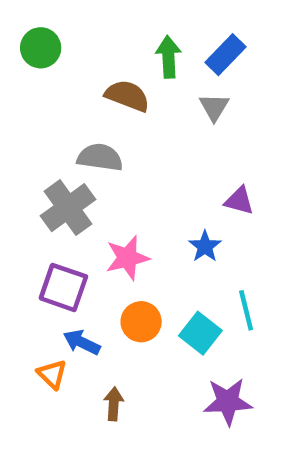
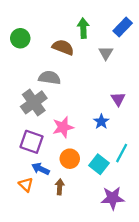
green circle: (41, 48) -> (20, 38), moved
blue rectangle: (226, 55) -> (123, 27), moved
purple triangle: (239, 201) -> (118, 99), turned 42
cyan line: (246, 310) -> (122, 153), turned 42
brown arrow: (114, 404) -> (60, 187), moved

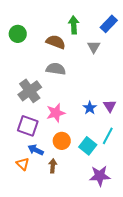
gray semicircle: (50, 78) -> (56, 69), moved
purple triangle: (118, 99) -> (110, 106), moved

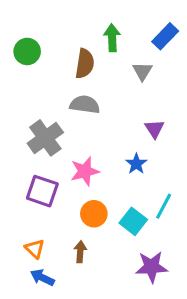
brown semicircle: (56, 42) -> (85, 64), turned 78
purple triangle: (110, 106) -> (155, 129), moved
blue arrow: (36, 150) -> (42, 277), moved

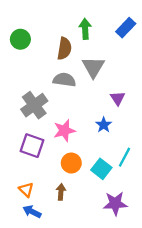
gray triangle: (142, 71) -> (93, 67), moved, size x1.5

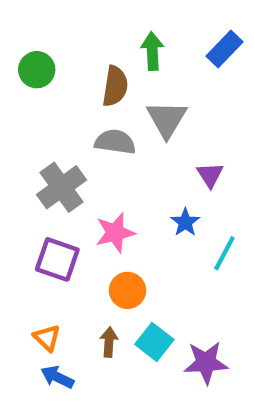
cyan line: (124, 157) -> (224, 253), moved
cyan square: (101, 169) -> (154, 342), moved

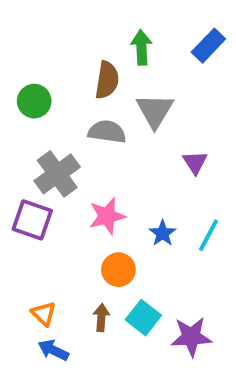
green circle: (37, 70) -> (34, 101), moved
blue star: (185, 222) -> (163, 233), moved
purple square: (57, 259) -> (32, 220), moved

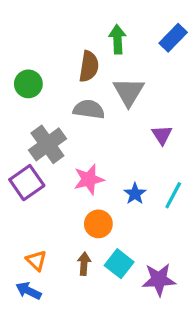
purple square: (32, 220) -> (27, 183), turned 36
blue arrow: (53, 350) -> (28, 291), moved

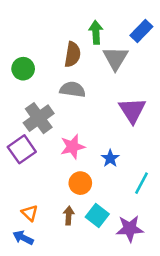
gray triangle: (129, 92) -> (115, 58), moved
purple triangle: (162, 135) -> (132, 110), size x1.6
cyan line: (173, 195) -> (141, 183), moved

